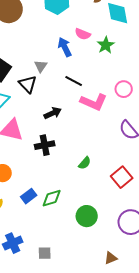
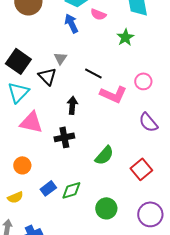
pink semicircle: (83, 34) -> (98, 14), moved
blue arrow: (65, 47) -> (71, 23), moved
black arrow: (53, 113) -> (72, 105), turned -60
green semicircle: (85, 163) -> (104, 155), size x1.5

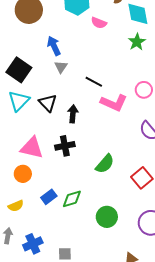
blue arrow: (71, 23) -> (54, 46), moved
green star: (125, 37) -> (137, 42), moved
black triangle: (47, 76) -> (48, 103), moved
pink triangle: (31, 122) -> (32, 148), moved

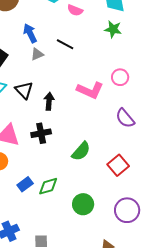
green star: (137, 42) -> (113, 29), turned -30
gray triangle: (61, 67) -> (37, 54), turned 32
black line: (94, 82) -> (65, 44), moved

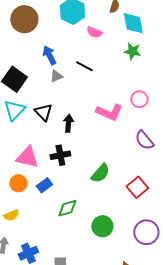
blue rectangle: (25, 184) -> (44, 185), moved

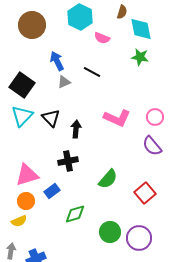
pink circle: (139, 99) -> (155, 117), moved
pink triangle: (27, 157) -> (27, 175), moved, turned -30
orange circle: (18, 183) -> (26, 201), moved
purple circle: (146, 232) -> (139, 238), moved

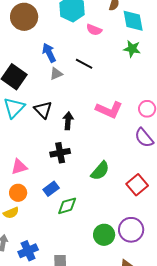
pink triangle: (27, 175) -> (19, 167), size x0.7
blue rectangle: (52, 191) -> (51, 189), moved
green circle: (110, 232) -> (104, 235), moved

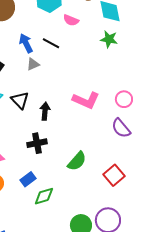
black line: (84, 64) -> (51, 43), moved

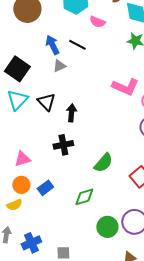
pink L-shape: (86, 100) -> (125, 87), moved
blue rectangle: (28, 179) -> (45, 188), moved
green diamond: (44, 196) -> (84, 197), moved

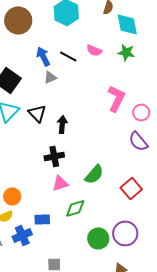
pink semicircle: (97, 22) -> (94, 50), moved
pink L-shape: (125, 87) -> (116, 98), turned -88
pink triangle: (22, 159) -> (60, 183), moved
blue rectangle: (45, 188) -> (42, 219), moved, turned 35
blue cross: (31, 243) -> (22, 235), moved

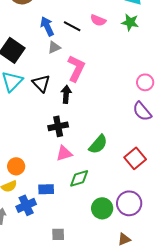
pink L-shape: (116, 98) -> (76, 68), moved

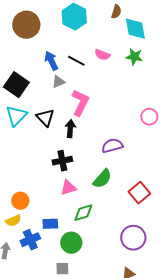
purple semicircle: (142, 111) -> (112, 146), moved, turned 115
green circle: (102, 208) -> (71, 243), moved

